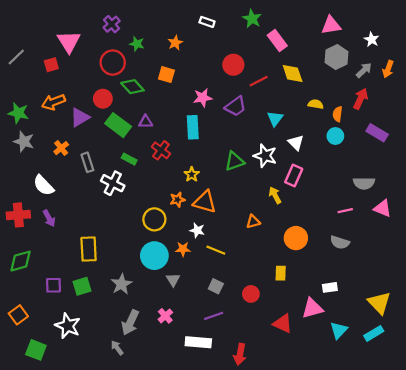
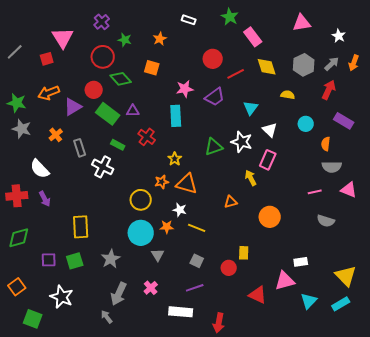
gray hexagon: (336, 57) -> (304, 65), moved
orange semicircle: (338, 114) -> (326, 144), moved
gray semicircle: (340, 242) -> (326, 221), moved
yellow rectangle: (281, 273) -> (244, 253), moved

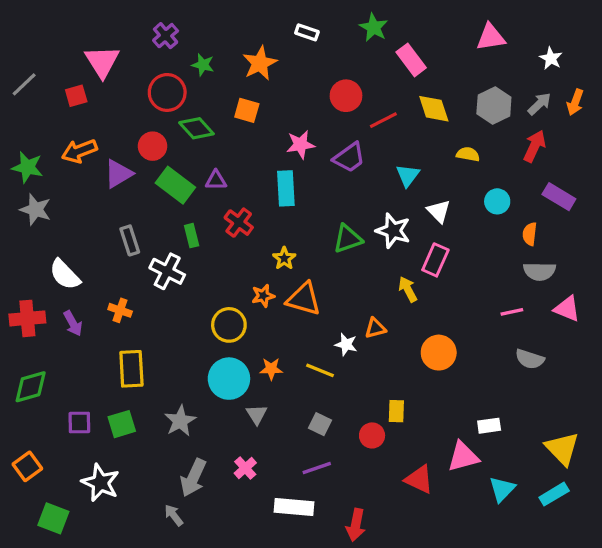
orange star: (160, 39) -> (260, 63), size x1.5
orange cross: (56, 135) -> (120, 310), moved, turned -32
green rectangle: (118, 145) -> (192, 236), turned 48
white star: (180, 210) -> (346, 344), moved

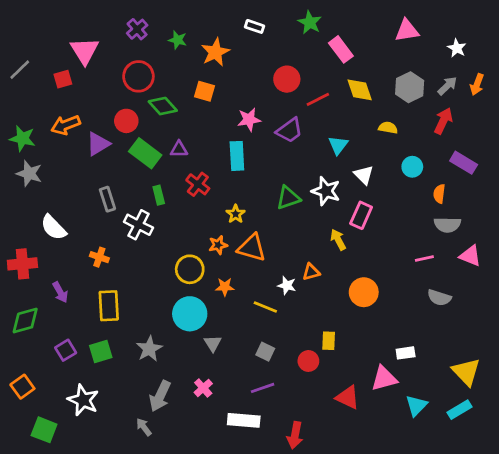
green star: (203, 65) -> (178, 40), moved
purple arrow: (73, 323) -> (60, 292), moved
orange star: (271, 369) -> (225, 287), moved
purple square: (79, 422) -> (66, 350), turned -30

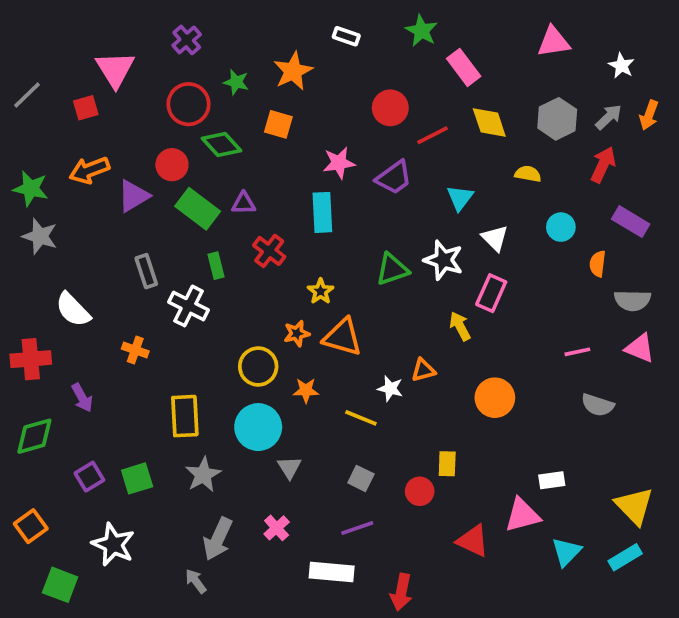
green star: (178, 40) -> (236, 82), moved
gray semicircle: (447, 225) -> (632, 300), moved
yellow rectangle: (109, 306) -> (185, 416), moved

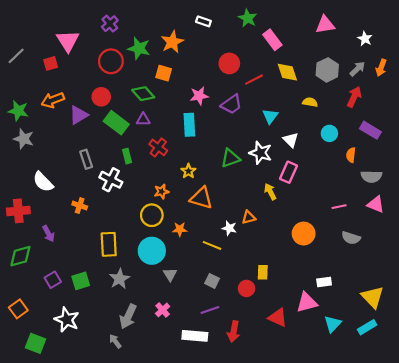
green star: (236, 82) -> (139, 48), size x1.5
green diamond: (221, 145) -> (143, 94), moved
orange star: (297, 333) -> (161, 192), moved
orange circle: (495, 398) -> (304, 234), moved
red arrow: (401, 592) -> (234, 331), moved

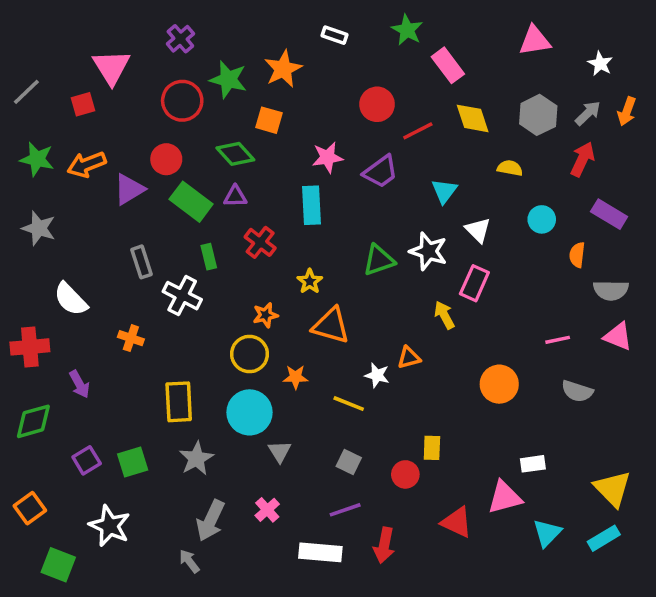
green star: (18, 111) -> (37, 159), moved

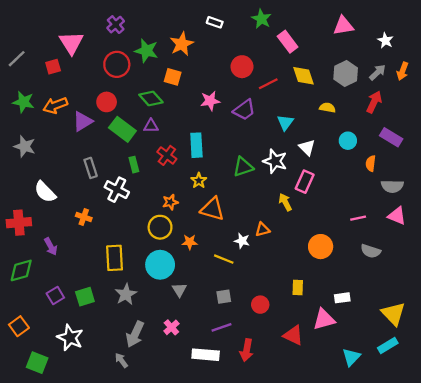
cyan rectangle: (311, 205) -> (196, 145), moved
yellow rectangle: (432, 448) -> (298, 288), moved
gray square: (349, 462) -> (224, 297), turned -35
cyan triangle: (547, 533) -> (351, 357), moved

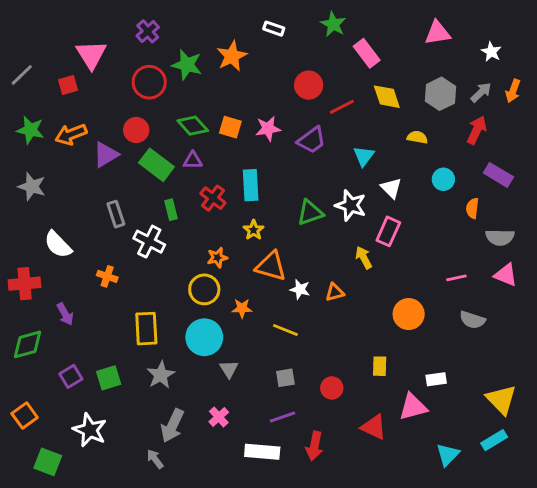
orange square: (173, 77) -> (230, 127), moved
white star: (242, 241) -> (300, 289), moved

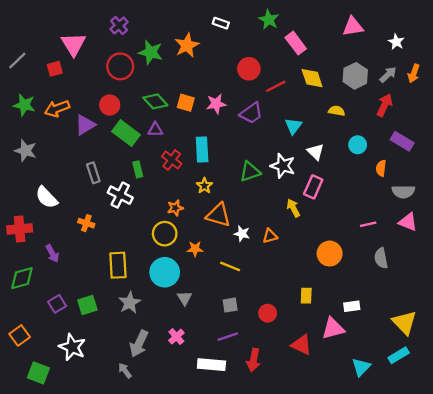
gray semicircle: (472, 320) -> (381, 258), turned 60

